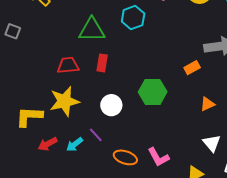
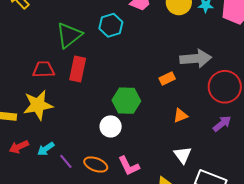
green triangle: (92, 30) -> (69, 35), turned -40
red rectangle: (102, 63) -> (78, 69), size x1.4
white circle: (111, 105) -> (111, 126), moved
purple line: (96, 135) -> (66, 161), moved

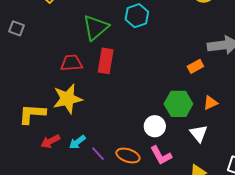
green hexagon: (126, 101) -> (178, 104), moved
white circle: (111, 126) -> (155, 126), moved
white triangle: (183, 155) -> (199, 133), moved

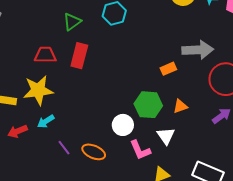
green triangle: (96, 28) -> (72, 22), size x0.7
cyan arrow: (77, 142) -> (46, 121), moved
pink L-shape: (161, 155) -> (140, 150), moved

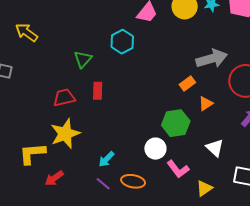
red rectangle: (79, 56) -> (98, 91), size x0.7
orange triangle: (180, 106) -> (206, 104), moved
cyan arrow: (46, 121) -> (106, 159), moved
white triangle: (166, 136) -> (215, 148), moved

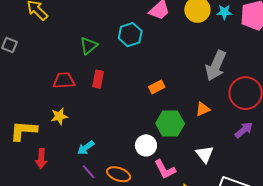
gray arrow: (212, 59) -> (216, 66), turned 120
orange rectangle: (187, 84) -> (157, 87), moved
yellow star: (65, 134) -> (59, 116), size x0.6
cyan arrow: (106, 159) -> (86, 148), moved
red arrow: (54, 178) -> (41, 159), turned -60

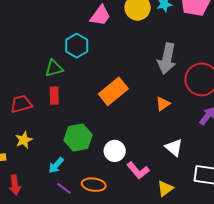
green triangle: (89, 46) -> (54, 68), moved, turned 36
orange rectangle: (157, 87) -> (113, 91), size x1.8
green hexagon: (170, 124) -> (78, 137), moved

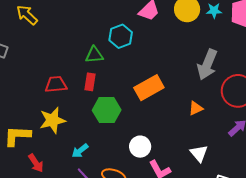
green hexagon: (78, 137) -> (107, 110), moved
yellow star: (24, 140) -> (52, 120), size x1.5
red arrow: (15, 185) -> (36, 163), turned -36

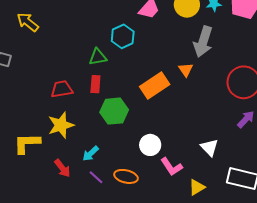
gray arrow: (207, 64) -> (203, 42), moved
orange triangle: (196, 108) -> (186, 70), moved, turned -35
red arrow: (36, 163) -> (62, 168), moved

